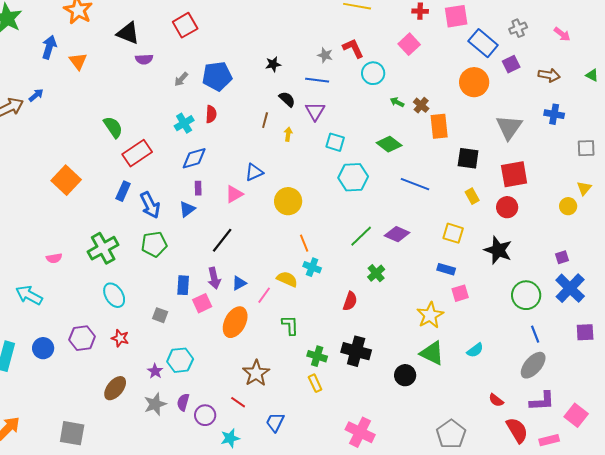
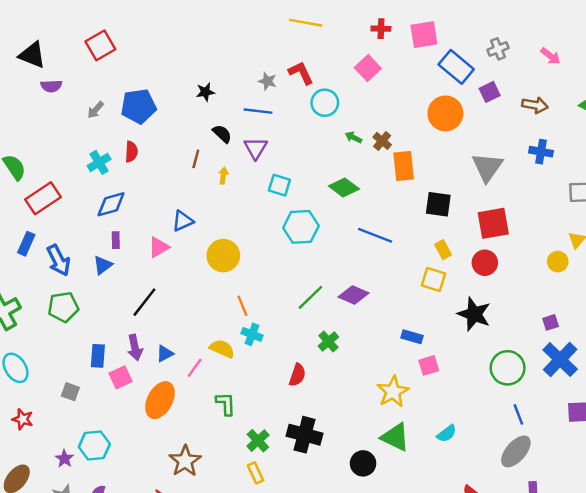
yellow square: (453, 233) -> (433, 279), moved
green cross: (317, 356) -> (258, 441), turned 30

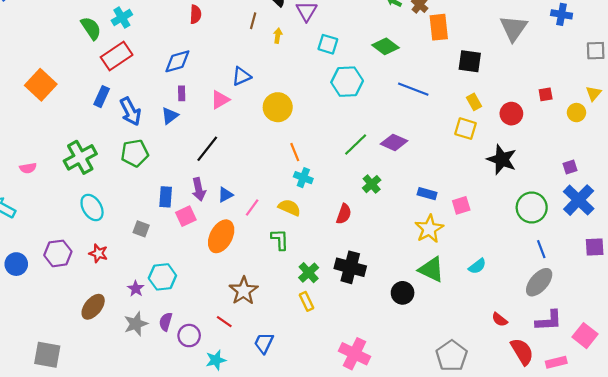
cyan cross: (99, 162) -> (122, 18), moved
red square: (493, 223) -> (546, 94), moved, size x0.5
blue rectangle: (412, 337) -> (427, 194), moved
yellow semicircle: (222, 349) -> (289, 208), moved

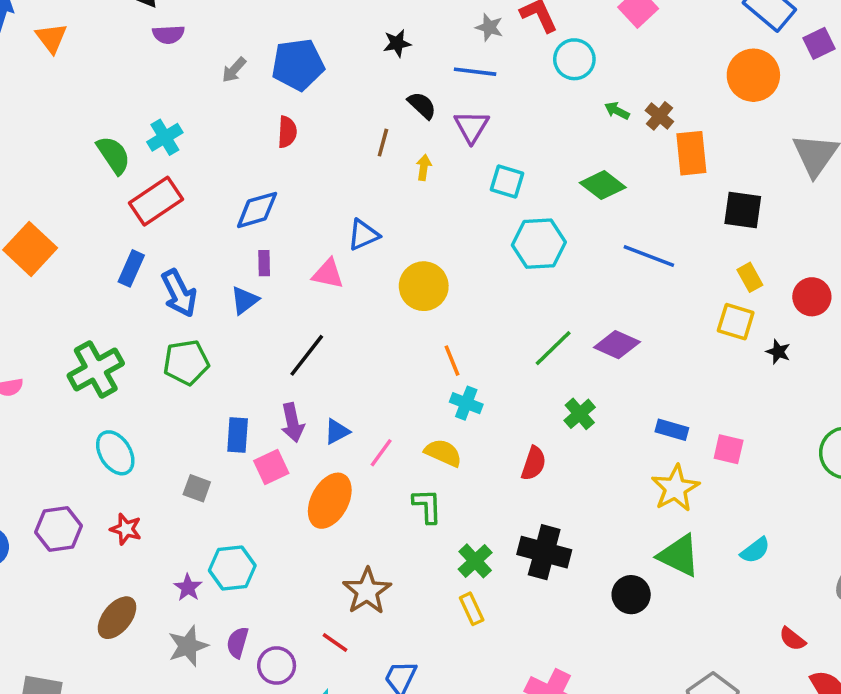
pink triangle: (220, 100) -> (328, 274), turned 42
black star: (502, 159) -> (778, 352), moved, size x0.5
pink square: (461, 205) -> (729, 449), turned 30

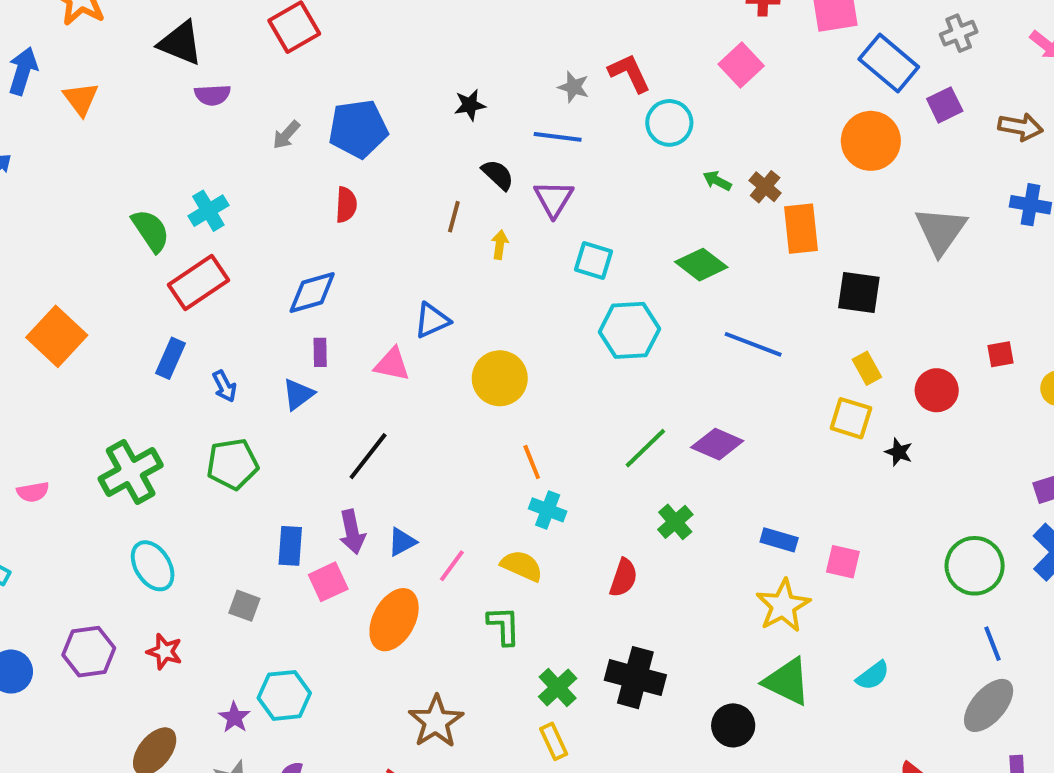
blue arrow: (179, 293) -> (224, 386), size x0.6

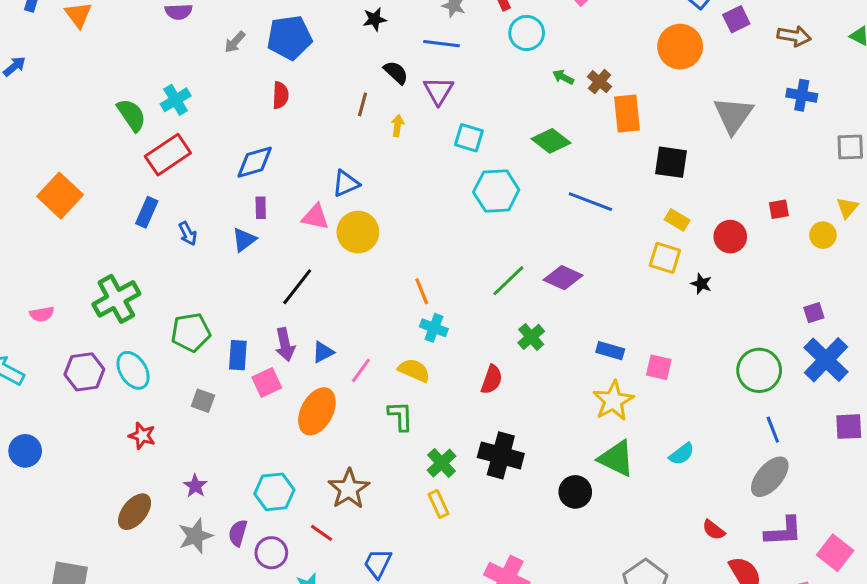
yellow rectangle: (867, 368) -> (677, 220), turned -30
yellow circle: (500, 378) -> (358, 232), moved
green pentagon: (232, 464) -> (191, 332), moved
purple hexagon: (89, 652) -> (84, 372), moved
cyan hexagon: (284, 695) -> (274, 492), moved

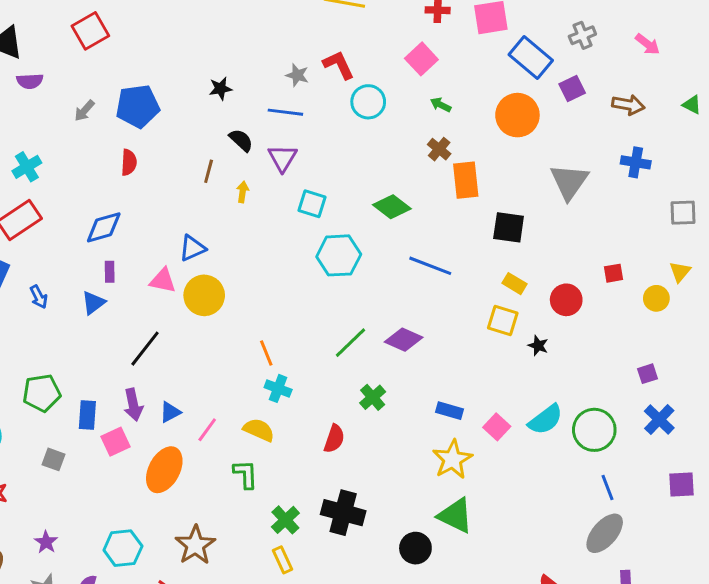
green arrow: (563, 77) -> (441, 105), moved
blue cross: (826, 360) -> (659, 419), size x0.7
pink square: (659, 367) -> (497, 427), turned 30
cyan semicircle: (682, 454) -> (546, 419), moved, size x1.4

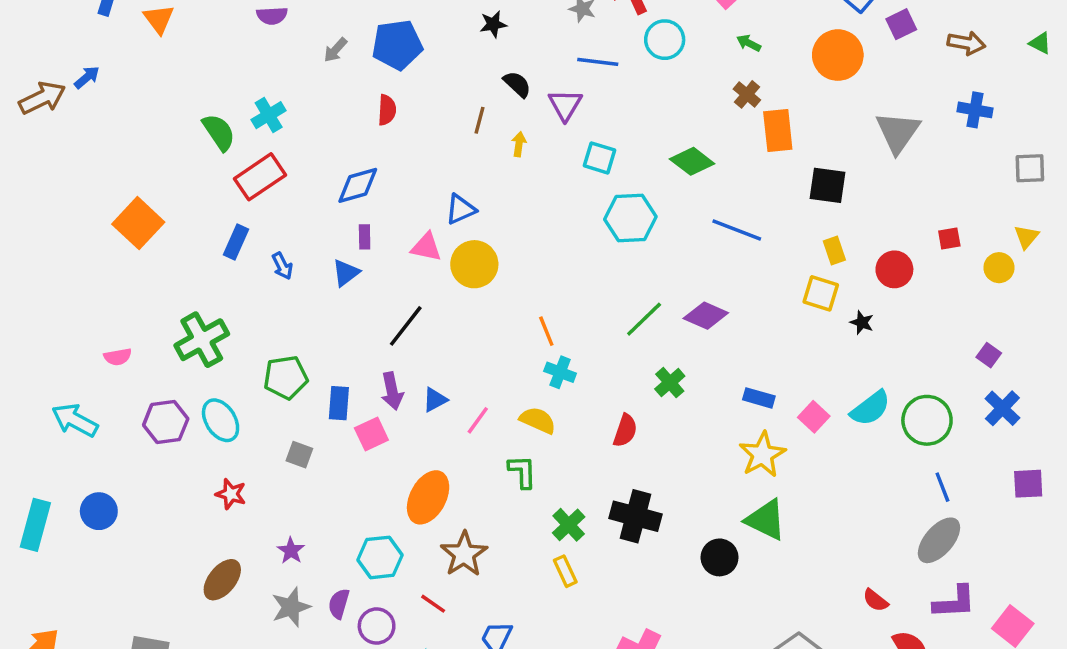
blue line: (285, 112) -> (598, 62), moved
yellow rectangle: (514, 284) -> (834, 251), turned 40
purple square: (647, 374) -> (989, 355), turned -36
orange ellipse: (164, 470) -> (428, 497), moved

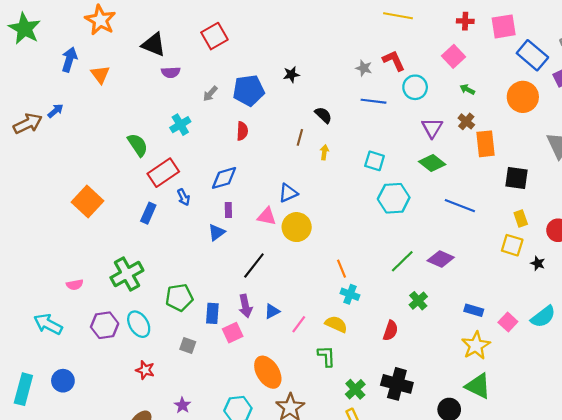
black star: (493, 24) -> (291, 74), moved
purple triangle: (565, 105) -> (432, 128), moved
cyan cross: (269, 115) -> (180, 125), moved
blue arrow: (282, 266) -> (184, 197), moved
orange ellipse: (428, 497) -> (268, 372), turned -60

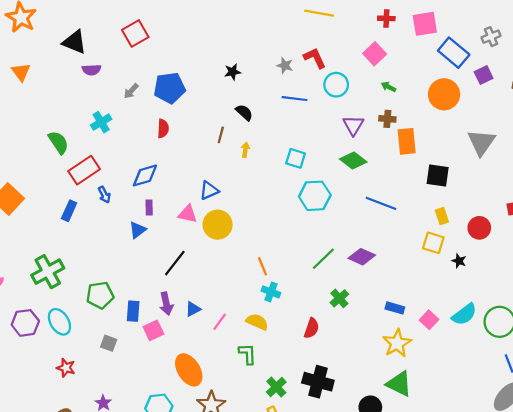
black star: (291, 74) -> (233, 72), moved
brown cross: (466, 121) -> (387, 119), turned -35

